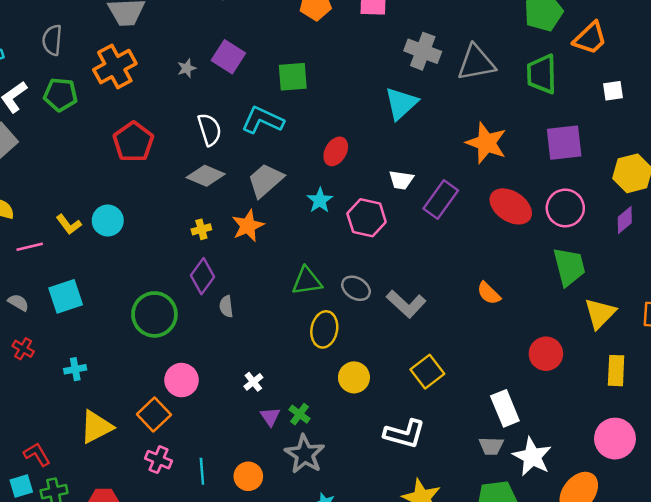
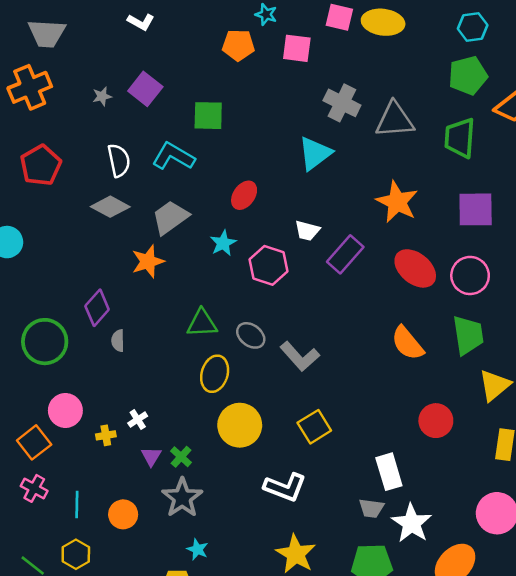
yellow cross: (201, 229) -> (106, 435), moved
orange semicircle: (489, 293) -> (407, 343), moved, size x1.4
yellow circle: (354, 377) -> (240, 425), size x1.4

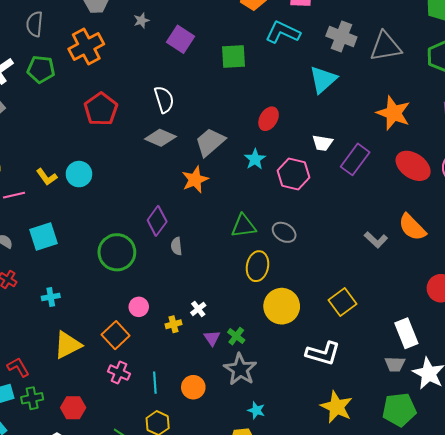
gray star: (102, 96) -> (141, 21), moved
cyan L-shape: (173, 156) -> (283, 32), moved
gray L-shape: (300, 356) -> (376, 240), moved, size x0.7
pink circle: (65, 410) -> (139, 307), size x0.7

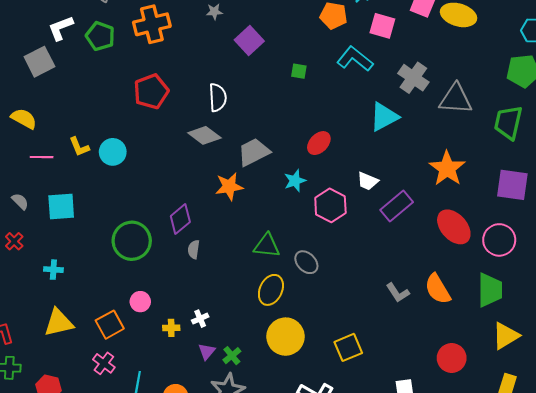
green square: (234, 57) -> (299, 71), size x0.6

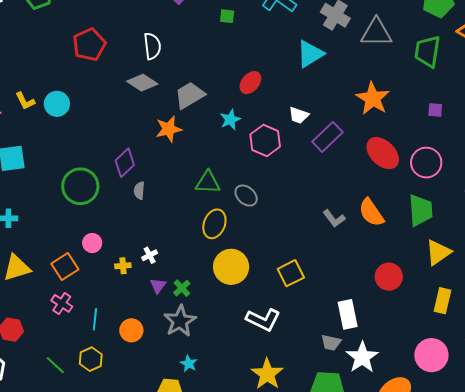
purple square: (512, 185) -> (435, 110), size x0.5

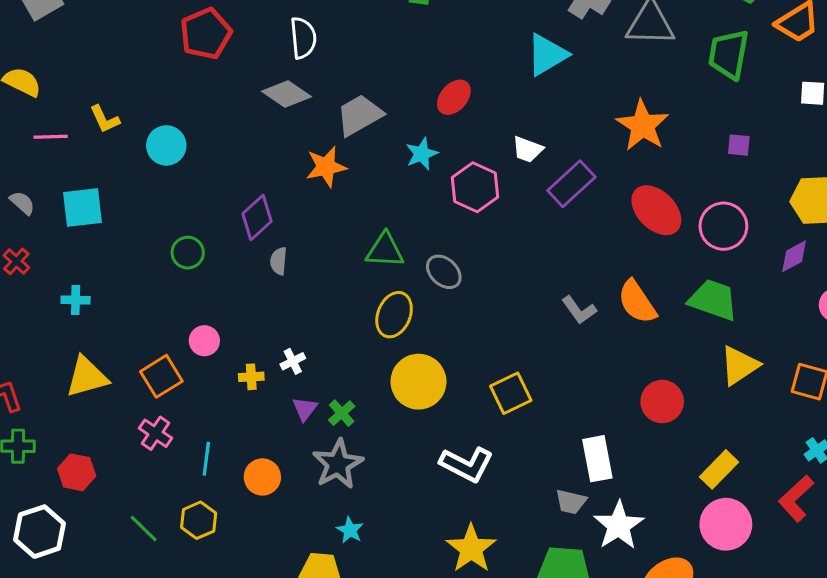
cyan circle: (57, 104) -> (166, 145), moved
green circle: (80, 186) -> (188, 253), size x0.6
green trapezoid: (421, 210) -> (713, 300), turned -68
yellow rectangle: (443, 301) -> (719, 469), moved, turned 30

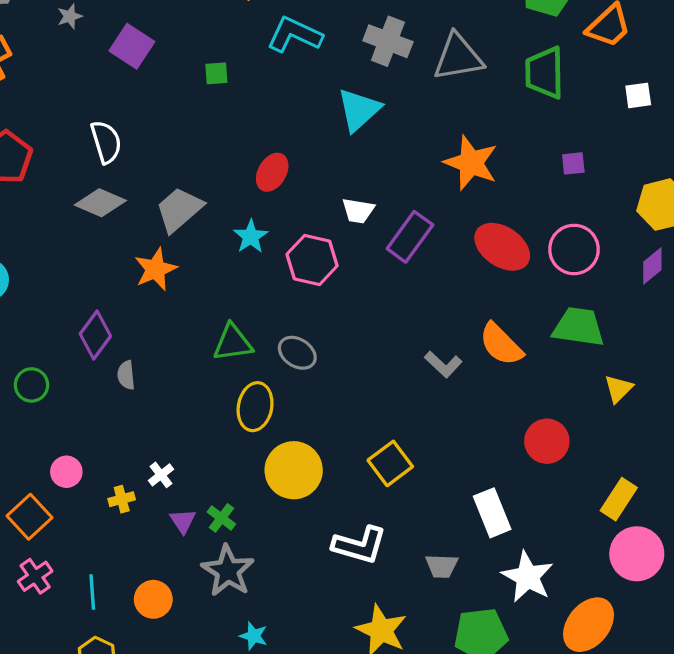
yellow triangle: (739, 365) -> (618, 389), size x0.7
pink cross: (156, 433) -> (35, 576), turned 32
gray trapezoid: (571, 502) -> (442, 566), moved

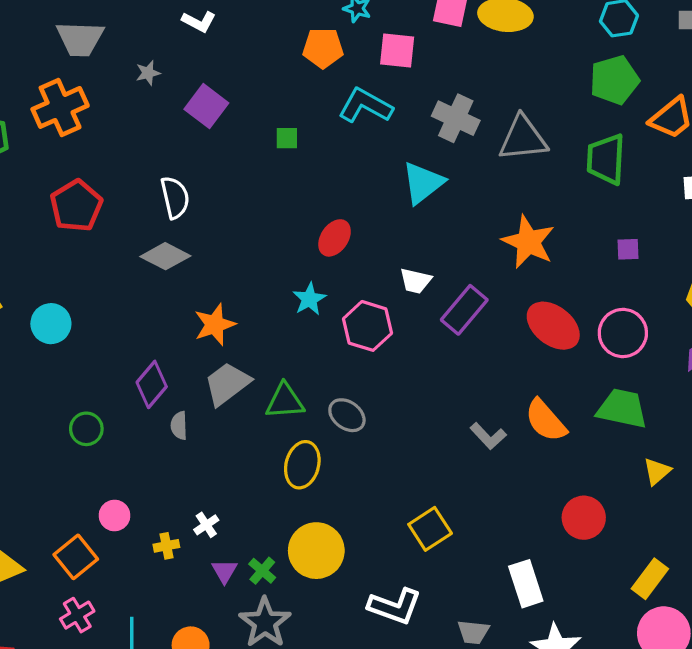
gray trapezoid: (179, 209) -> (227, 384), moved
yellow circle: (294, 470) -> (316, 551), moved

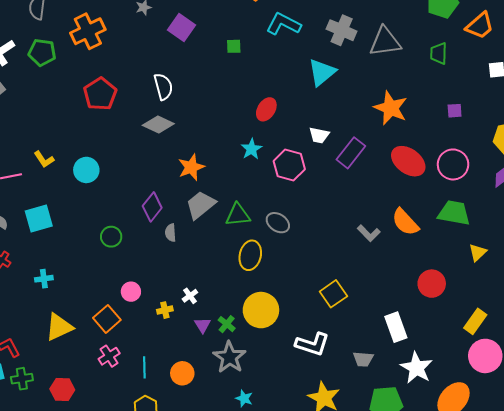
green trapezoid: (606, 159) -> (439, 53), size x0.7

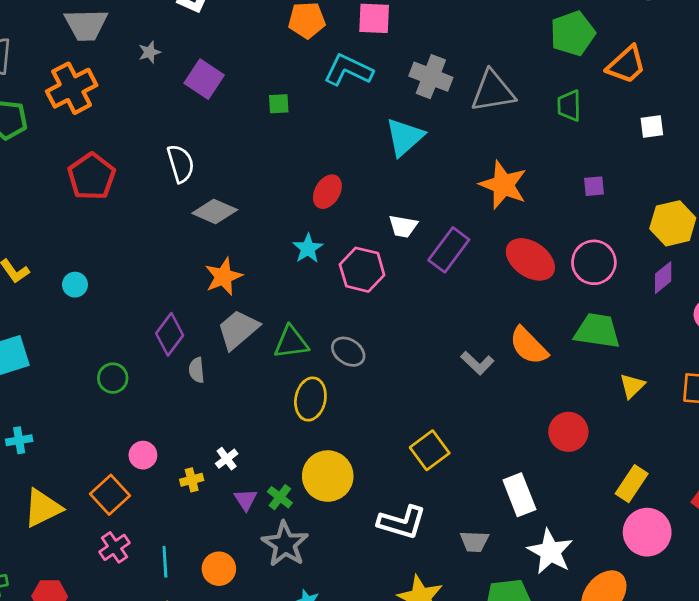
gray diamond: (158, 124) -> (215, 211), moved
cyan circle: (86, 170) -> (75, 285), size x0.7

